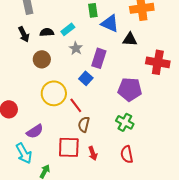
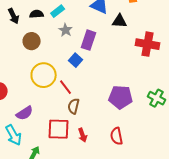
purple pentagon: (130, 89) -> (121, 97), moved
green cross: (125, 122) -> (157, 98), moved

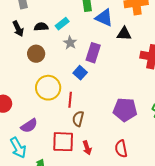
red line: (66, 87) -> (70, 100), turned 42

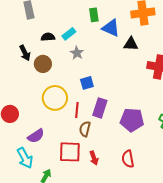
black arrow: (18, 29) -> (25, 53), moved
purple rectangle: (93, 53) -> (100, 108), moved
blue square: (80, 73) -> (87, 83), turned 32

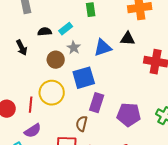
blue triangle: (111, 28) -> (103, 48), moved, turned -42
brown circle: (43, 64) -> (56, 60), moved
blue square: (87, 83) -> (84, 78), size x1.6
red line: (77, 110) -> (31, 105), moved

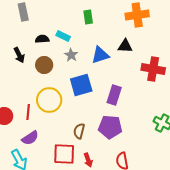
cyan rectangle: (66, 29) -> (63, 36), turned 64
brown circle: (56, 60) -> (44, 65), moved
purple rectangle: (97, 103) -> (114, 95), moved
purple pentagon: (129, 115) -> (110, 127), moved

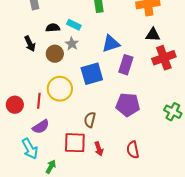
black triangle: (125, 46) -> (153, 35), moved
gray star: (71, 55) -> (72, 44), moved
red cross: (153, 69) -> (164, 58), turned -30
purple rectangle: (114, 95) -> (126, 65), moved
purple pentagon: (110, 127) -> (128, 105), moved

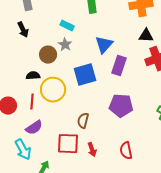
black semicircle: (53, 28) -> (33, 76), moved
black arrow: (30, 44) -> (23, 30), moved
blue triangle: (111, 44) -> (104, 45), turned -30

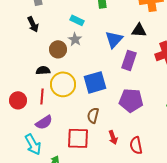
black triangle: (146, 36) -> (139, 30), moved
blue square: (85, 75) -> (95, 82), moved
red arrow: (92, 150) -> (113, 137), moved

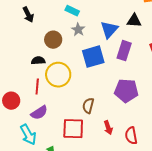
gray star: (75, 39) -> (78, 30), moved
blue square: (95, 82) -> (93, 57), moved
red circle: (18, 100) -> (11, 101), moved

